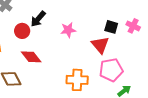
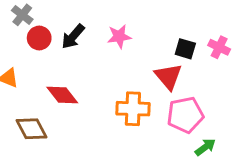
pink star: (68, 30) -> (119, 36), moved
red circle: (22, 31) -> (39, 38), moved
orange cross: (77, 80) -> (133, 109), moved

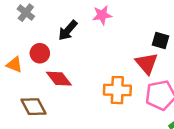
pink star: (119, 36) -> (102, 15), moved
red circle: (39, 38) -> (40, 53), moved

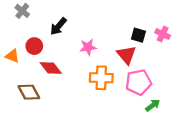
pink star: (102, 15) -> (88, 47), moved

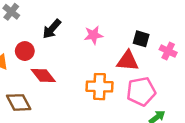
pink cross: (163, 34) -> (168, 51), moved
pink star: (88, 47) -> (93, 35), moved
red triangle: (126, 55) -> (128, 61), turned -45

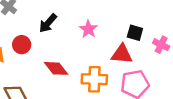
pink star: (93, 35) -> (88, 29), turned -30
red diamond: (43, 76) -> (56, 68), moved

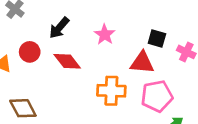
red diamond: (56, 68) -> (67, 61), moved

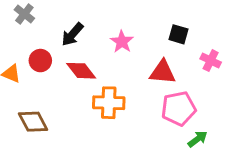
black square: (157, 39) -> (179, 34), moved
orange cross: (111, 91) -> (109, 103), moved

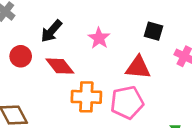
pink pentagon: (179, 109) -> (127, 102), moved

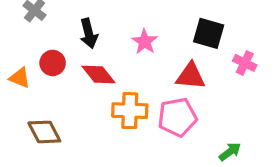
black arrow: (51, 31) -> (89, 33), turned -55
black square: (154, 31) -> (209, 33), size x1.4

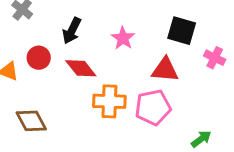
black arrow: (89, 33) -> (72, 31), turned 40

